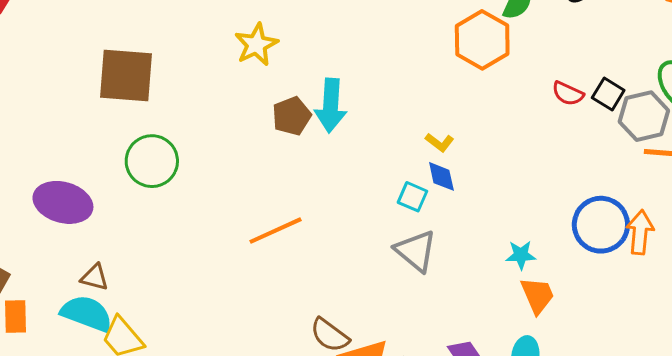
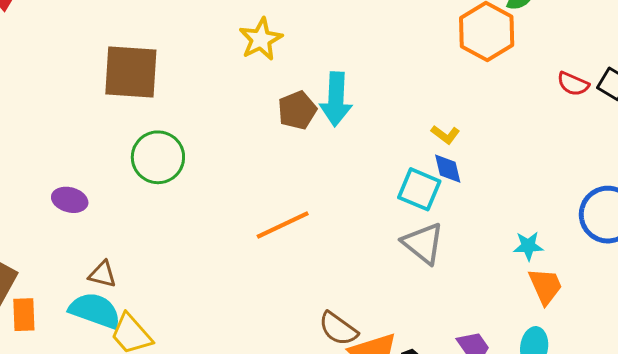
cyan square: (413, 197) -> (419, 189), size x1.4
purple ellipse: (63, 202) -> (70, 200), size x0.6

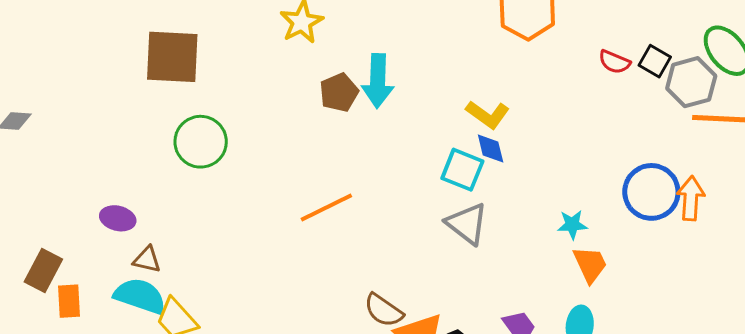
yellow L-shape: (445, 135) -> (488, 114), size x1.5
purple ellipse: (70, 200) -> (118, 218), moved

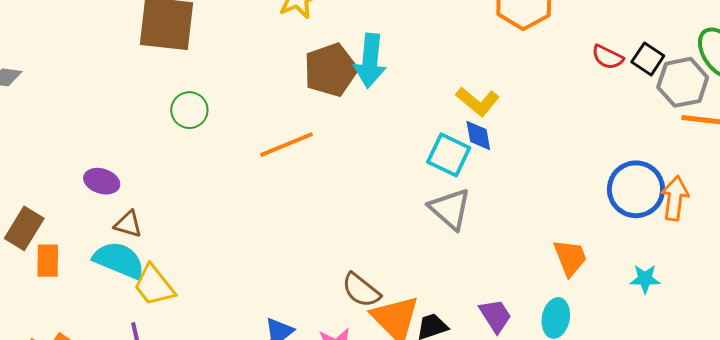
brown pentagon: (339, 92) -> (331, 70), size x1.4
green circle: (201, 142) -> (189, 110), size x0.7
orange line: (326, 207) -> (286, 145), moved
cyan star: (572, 225) -> (645, 279), moved

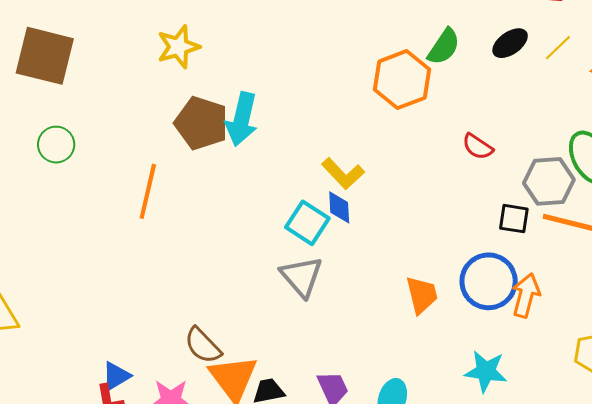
black square: (648, 59) -> (514, 219), moved, turned -32
brown pentagon: (331, 70) -> (201, 123), turned 30
orange line: (286, 145) -> (148, 191), turned -62
orange trapezoid: (570, 258) -> (422, 295), moved
cyan star: (645, 279) -> (486, 371), size x1.4

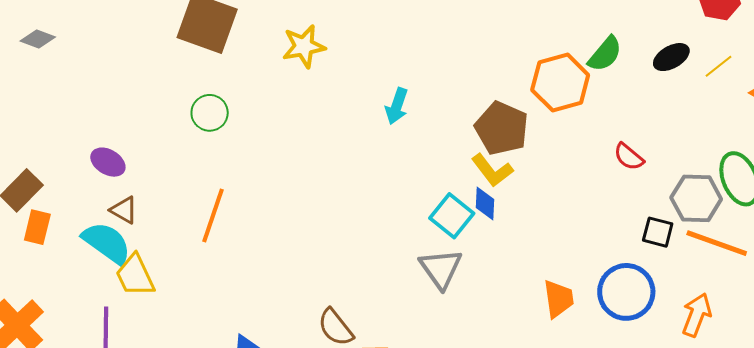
yellow star: (178, 47) -> (304, 46), moved
cyan arrow: (242, 119) -> (397, 106), size x0.7
brown pentagon: (201, 123) -> (502, 128), moved
orange line: (148, 191) -> (213, 216), moved
orange arrow: (526, 295) -> (697, 315), moved

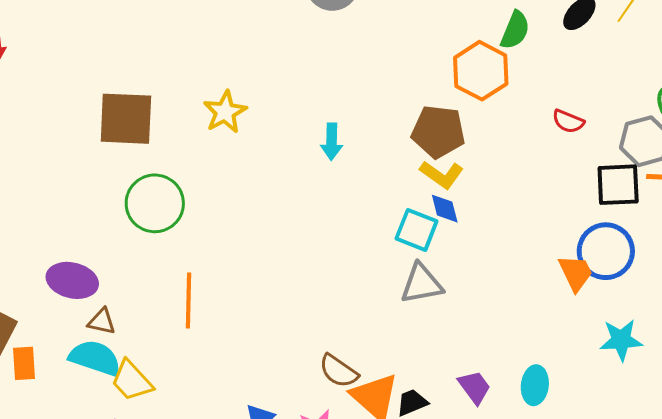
green circle: (210, 113) -> (155, 203), size x1.6
purple ellipse: (108, 162) -> (72, 280), size x1.4
black square: (658, 232) -> (618, 185), size x1.5
gray triangle: (441, 269) -> (422, 284), turned -48
orange trapezoid: (558, 299) -> (576, 273), moved

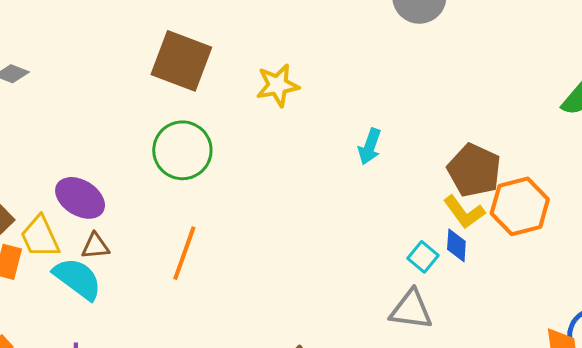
orange hexagon: (481, 71) -> (520, 206), moved
cyan square: (417, 230) -> (423, 257), size x0.7
brown triangle: (102, 322) -> (95, 246), turned -36
yellow trapezoid: (132, 381) -> (40, 237), moved

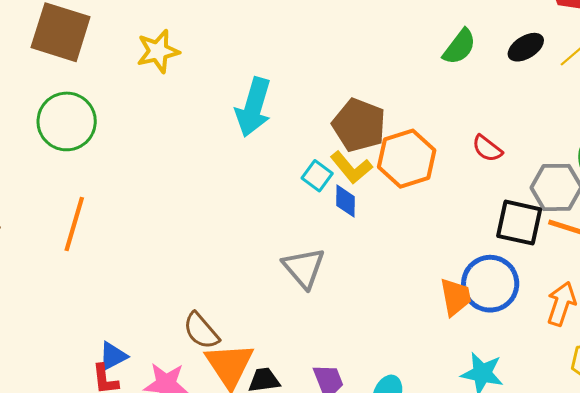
cyan arrow: (370, 146) -> (253, 107), size x1.6
cyan square: (423, 257) -> (317, 176), moved
gray triangle: (411, 310) -> (304, 268), turned 45

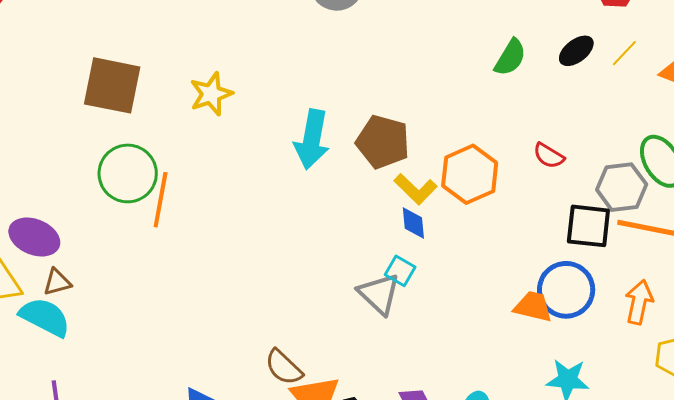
brown pentagon: (359, 125) -> (383, 142), moved
cyan square: (317, 176) -> (400, 271), moved
orange line: (74, 224) -> (161, 200), moved
orange trapezoid: (455, 297) -> (533, 307), turned -60

